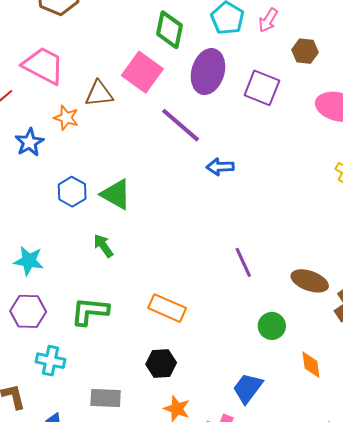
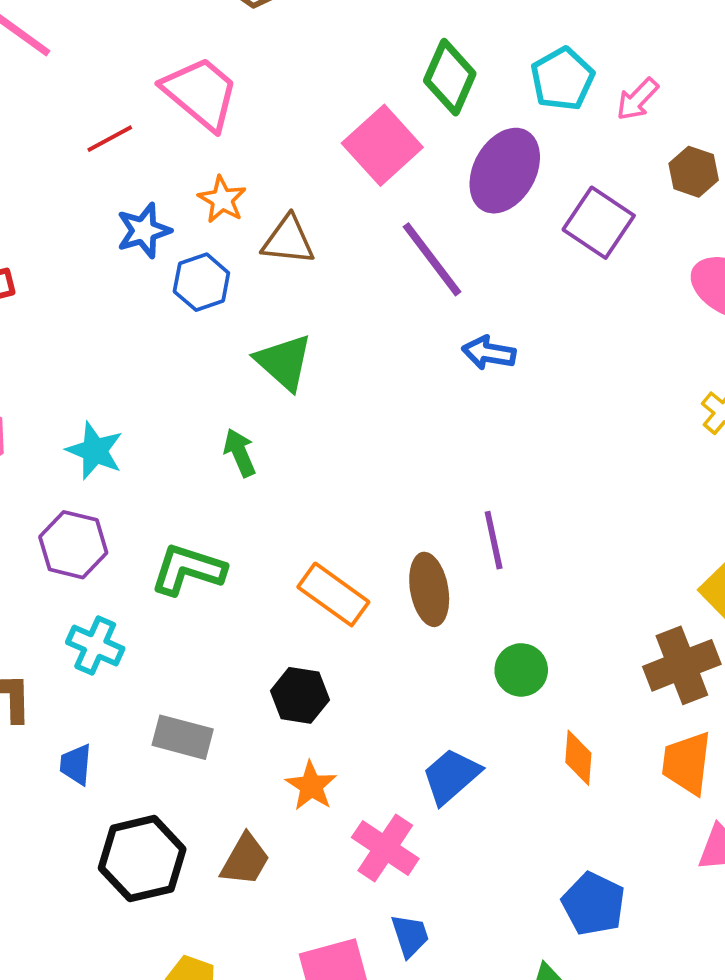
brown triangle: (99, 94) -> (288, 240), moved
blue hexagon: (72, 192) -> (201, 282), moved
brown ellipse: (310, 281) -> (429, 589), moved, turned 48

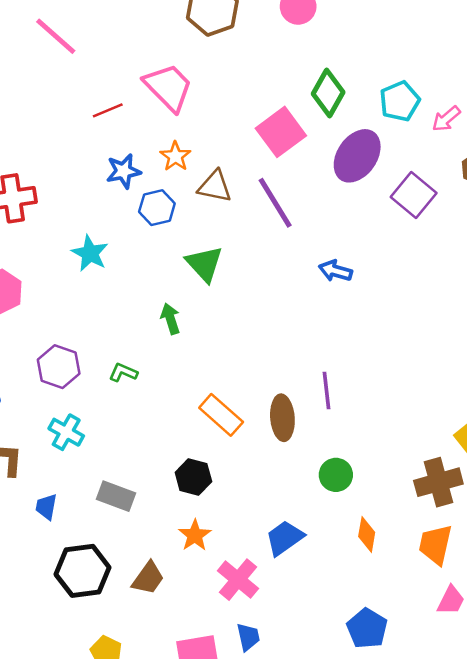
purple line: (432, 259) -> (275, 203), moved
cyan star: (95, 451) -> (90, 253), moved
green L-shape: (188, 570) -> (123, 373), moved, size x0.6

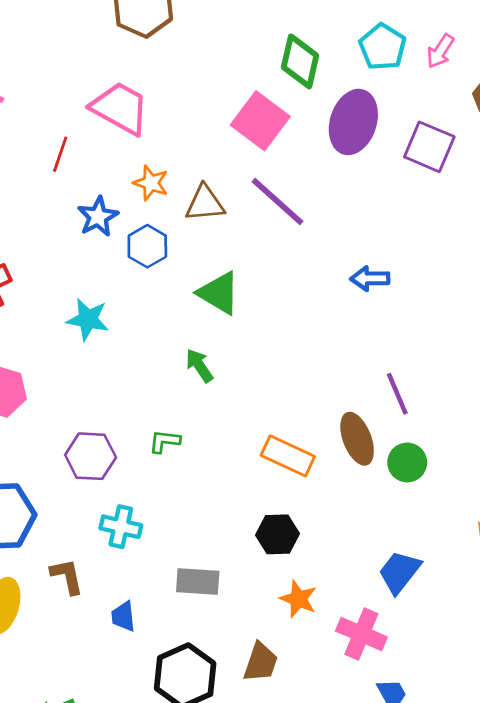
red line: (108, 110) -> (60, 154), turned -32
blue arrow: (335, 271) -> (370, 279), moved
green circle: (336, 475) -> (407, 462), moved

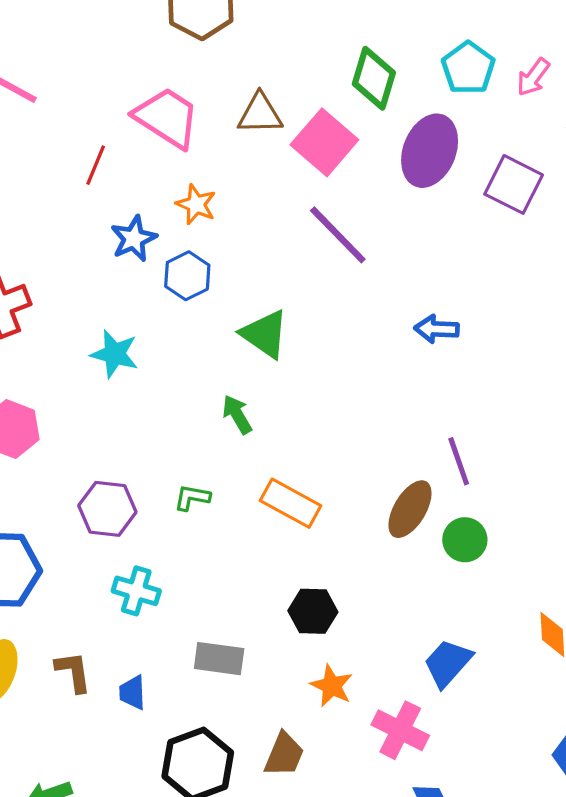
brown triangle: (205, 203) -> (260, 114), moved
brown ellipse: (357, 439) -> (410, 509), turned 48
orange rectangle: (288, 456) -> (291, 503), moved
brown L-shape: (67, 576) -> (73, 672), moved

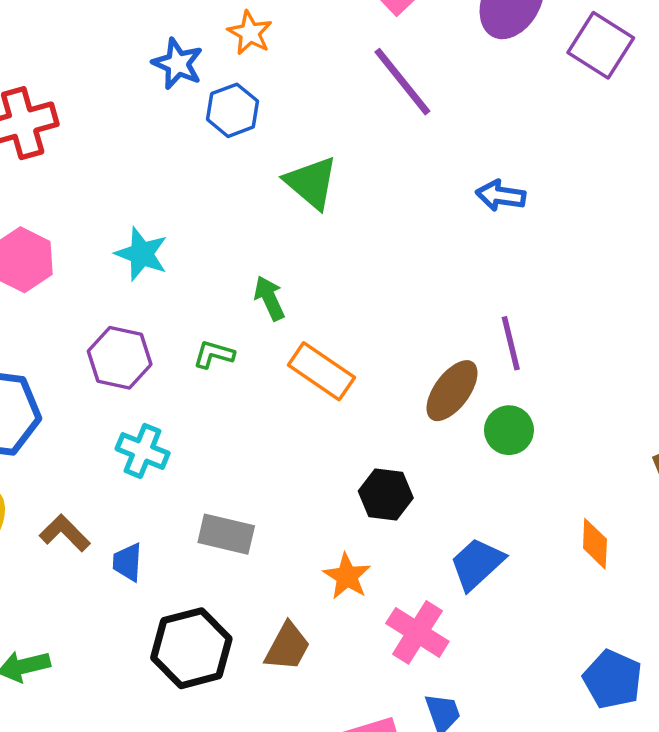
blue star: (134, 239) -> (178, 64), turned -30
cyan star: (115, 354) -> (142, 254), moved
green arrow: (237, 414) -> (269, 298), moved
black hexagon: (313, 611) -> (386, 494), moved
brown L-shape: (73, 672) -> (65, 533), turned -42

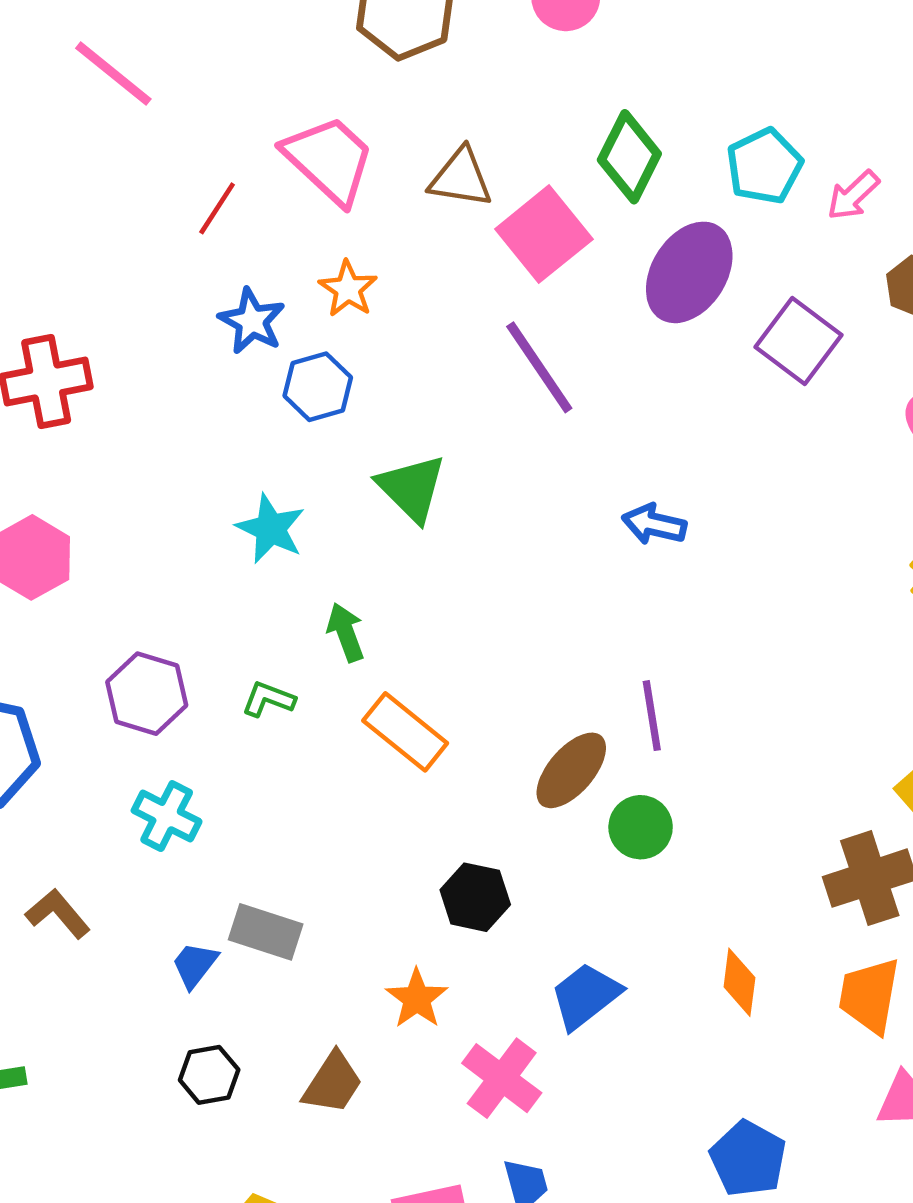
cyan star: (142, 254) -> (271, 529), moved
blue trapezoid: (127, 562) -> (195, 965), moved, turned 30
black hexagon: (191, 648) -> (209, 1075), size x0.6

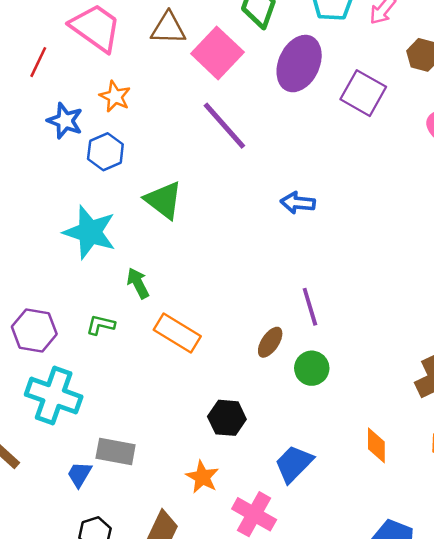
cyan star: (271, 529) -> (90, 232), size x1.4
brown ellipse: (571, 770) -> (270, 342), size x0.7
cyan cross: (167, 816) -> (54, 396), size x1.5

